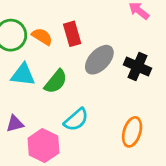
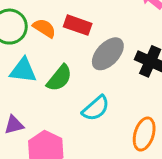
red rectangle: (72, 34) -> (78, 25), turned -55
cyan semicircle: (76, 120) -> (96, 108), moved

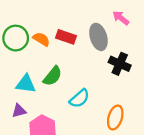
gray ellipse: (108, 54) -> (98, 37), moved, turned -60
cyan triangle: (23, 70) -> (26, 84), moved

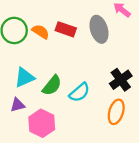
black cross: (120, 64) -> (121, 80), moved, turned 30
green semicircle: (53, 76) -> (52, 85), moved
cyan triangle: (26, 84) -> (24, 77), turned -30

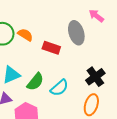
red rectangle: (66, 29) -> (51, 48), moved

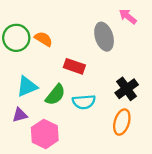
red rectangle: (51, 48) -> (74, 66), moved
cyan semicircle: (59, 88) -> (84, 102), turned 36

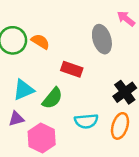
cyan semicircle: (84, 102) -> (86, 121), moved

